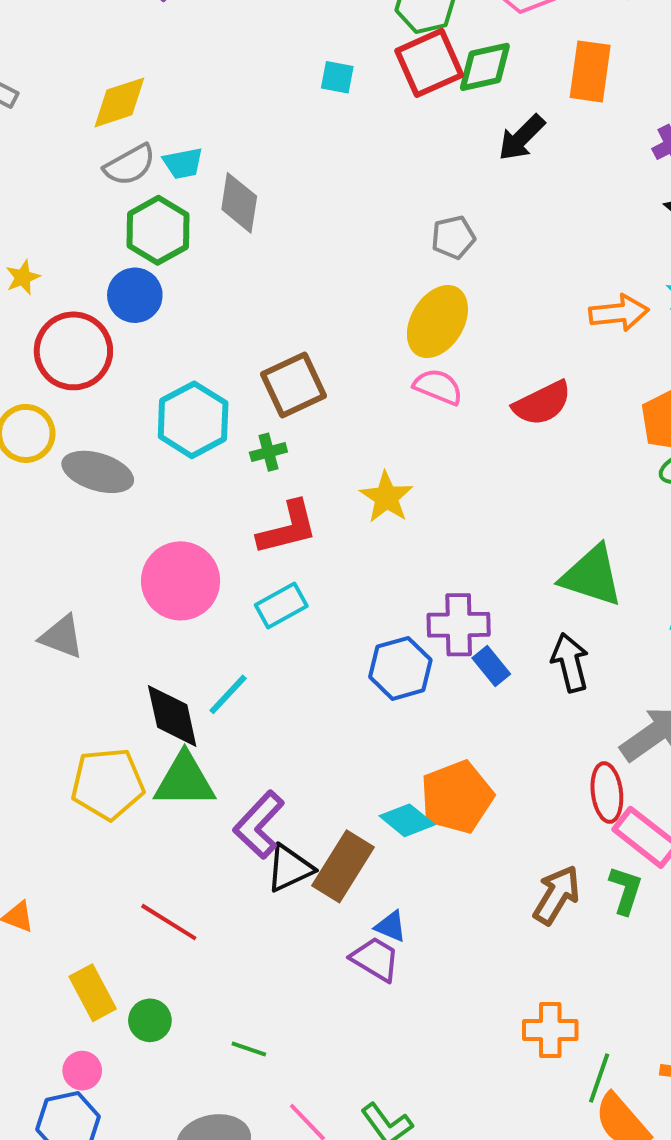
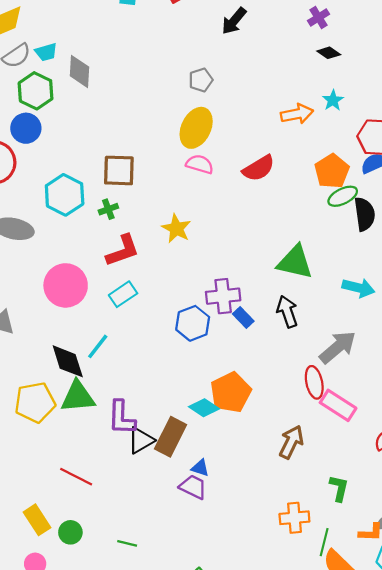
brown square: (293, 385) -> (119, 170), turned 32
purple L-shape: (259, 825) -> (122, 418), turned -36
green L-shape: (626, 890) -> (339, 488), moved

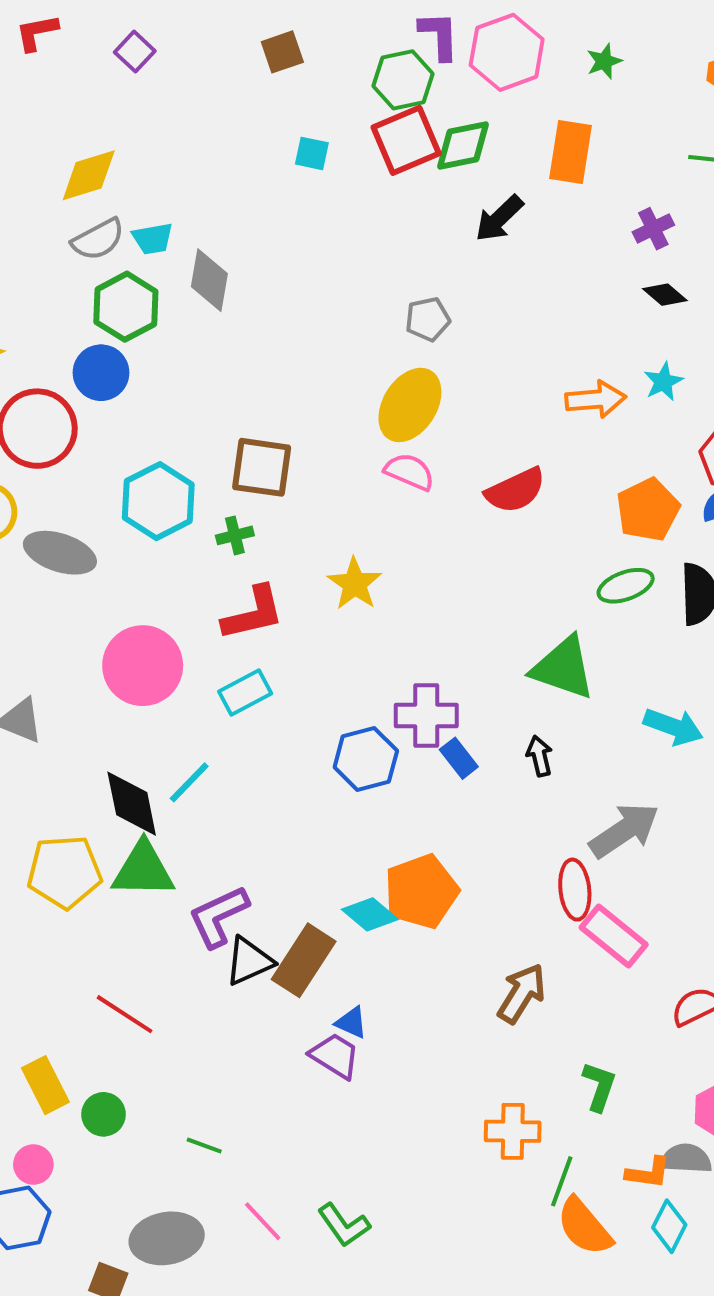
green ellipse: (343, 196) -> (626, 586), moved
black arrow: (287, 312) -> (539, 756), size x0.7
purple L-shape: (122, 418) -> (218, 916), turned 57

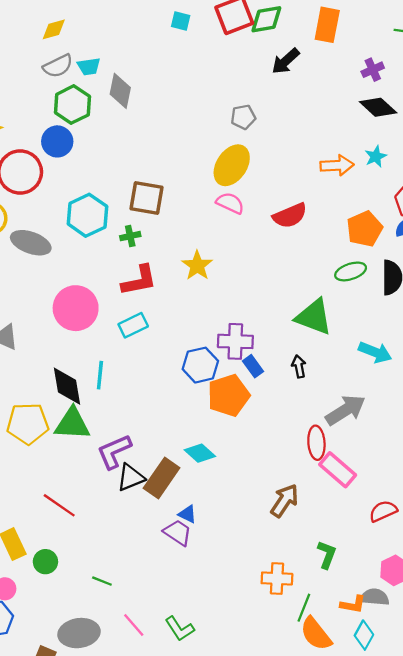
yellow diamond: (89, 175) -> (54, 29), size x0.7
black diamond: (665, 295) -> (378, 107), size x1.5
cyan line: (189, 782) -> (100, 375), turned -40
orange pentagon: (421, 892) -> (228, 395), moved

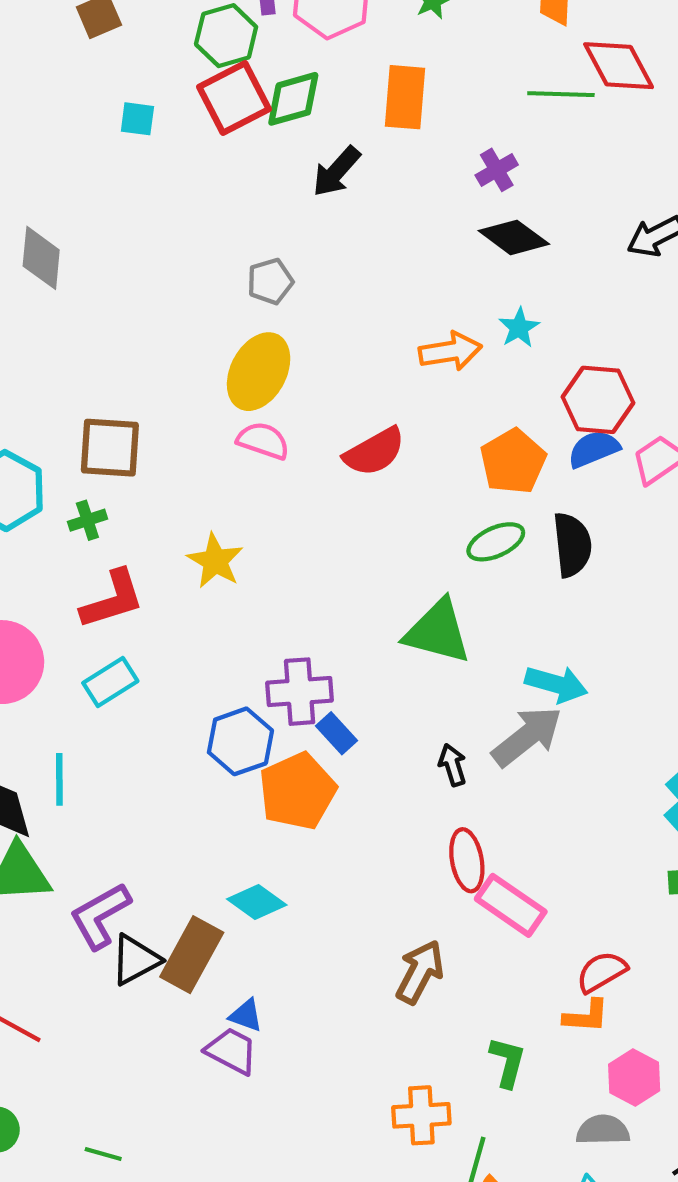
black arrow: (299, 366) -> (453, 765), moved
gray arrow: (346, 410) -> (527, 736), moved
orange L-shape: (353, 604) -> (586, 1016), moved

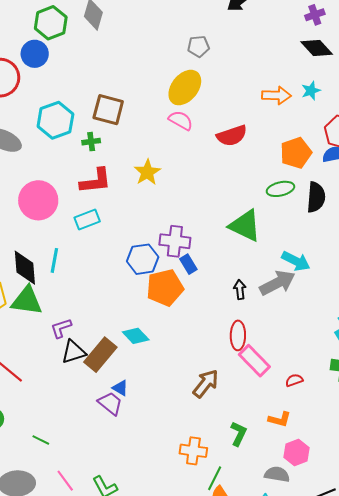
purple L-shape: (100, 916) -> (61, 328), size x0.7
red semicircle: (602, 972) -> (294, 380), moved, size x0.7

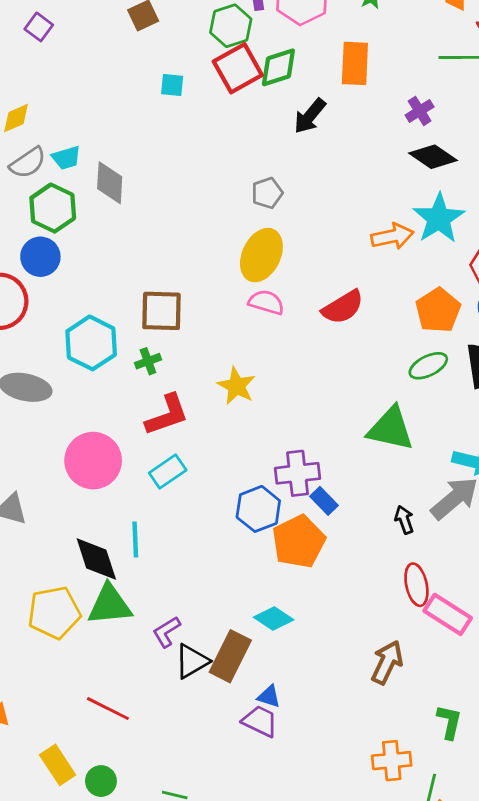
cyan star: (311, 91) -> (439, 218), size x1.8

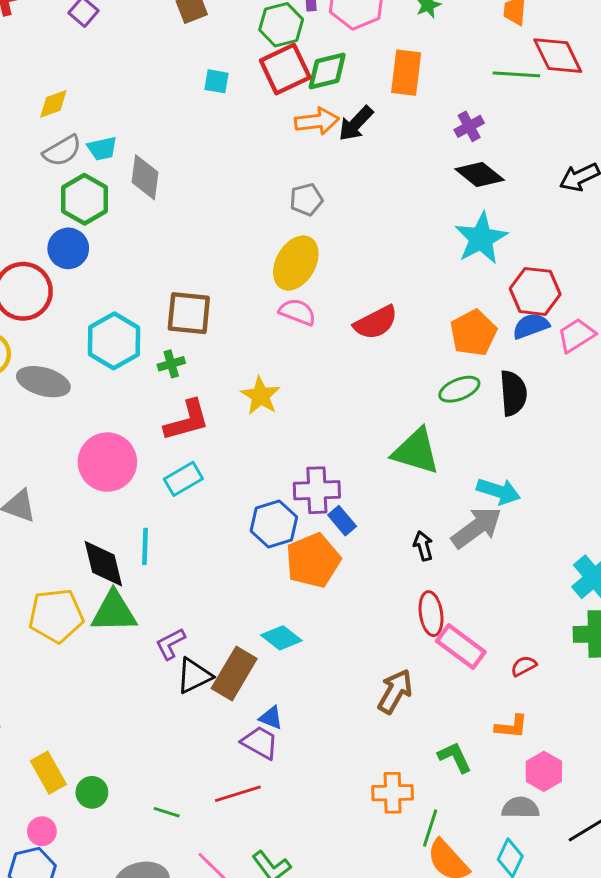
orange arrow: (392, 236) -> (317, 121), moved
red line: (108, 709) -> (238, 794), moved, turned -48
green L-shape: (449, 722) -> (455, 757), turned -42

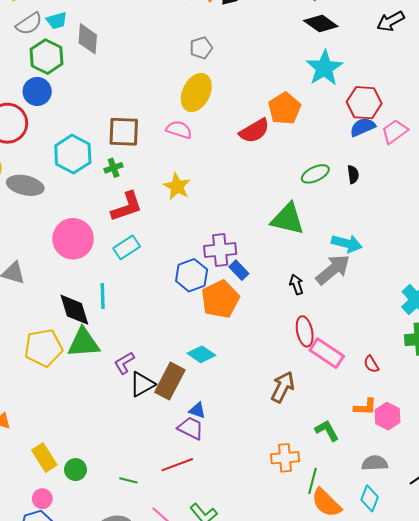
pink semicircle: (297, 312) -> (179, 130), moved
orange pentagon: (473, 333) -> (285, 108), moved
black semicircle: (513, 393) -> (353, 174), size x0.6
red semicircle: (524, 666) -> (371, 364), turned -90
pink hexagon: (544, 771) -> (388, 416), moved

